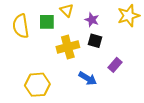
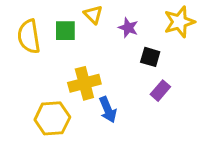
black square: (95, 41) -> (150, 57), moved
yellow cross: (68, 47) -> (84, 83), moved
blue arrow: (88, 78) -> (108, 110), moved, turned 36

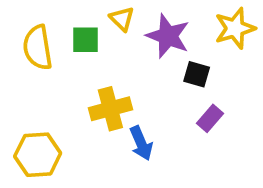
purple star: (128, 28) -> (168, 36), size x1.6
yellow hexagon: (52, 118) -> (38, 155), moved

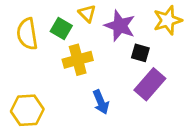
green square: (86, 40) -> (61, 28), turned 30
yellow cross: (110, 109) -> (78, 60), moved
purple rectangle: (210, 118) -> (150, 84), size x1.6

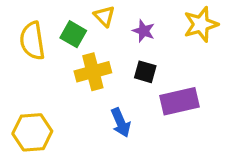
purple star: (120, 26) -> (144, 31), size x0.6
black square: (140, 53) -> (145, 72), moved
purple rectangle: (150, 84) -> (180, 101), turned 36

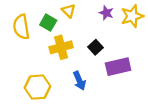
purple star: (144, 31) -> (106, 13), moved
black square: (145, 72) -> (96, 47), turned 32
yellow hexagon: (32, 132) -> (37, 87), moved

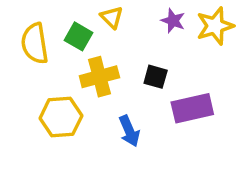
black square: (96, 47) -> (156, 77), turned -32
yellow hexagon: (37, 87) -> (61, 117), moved

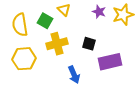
yellow hexagon: (61, 117) -> (24, 59), moved

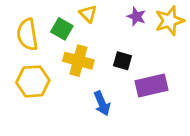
yellow cross: (57, 44) -> (78, 61), turned 30

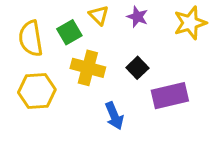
purple star: (136, 17) -> (137, 17), moved
green square: (62, 29) -> (69, 32), turned 30
black square: (123, 61) -> (137, 68), turned 30

